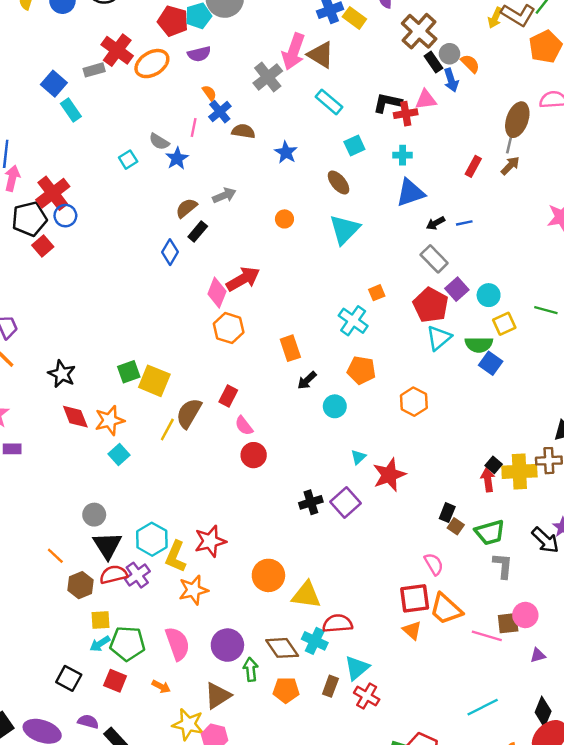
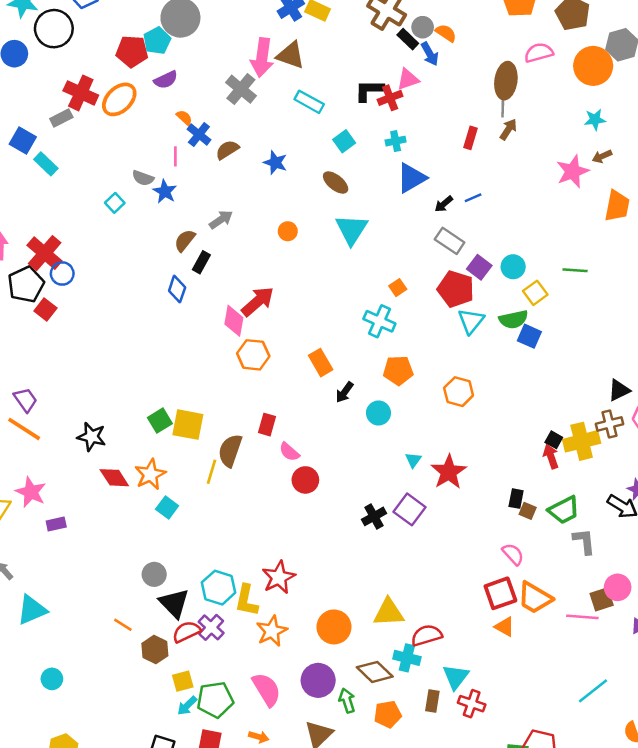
brown semicircle: (243, 131) -> (227, 150), turned -30
orange circle: (268, 575) -> (334, 627), moved

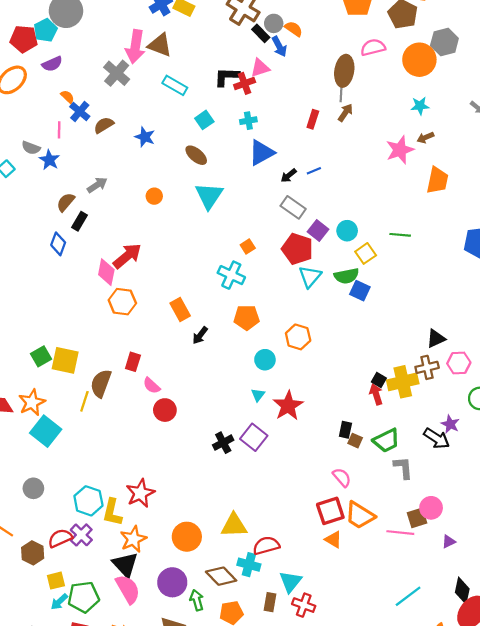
cyan circle: (378, 413) -> (265, 360), moved
cyan square: (167, 507) -> (46, 431), size x1.6
black triangle: (174, 603) -> (125, 565), moved

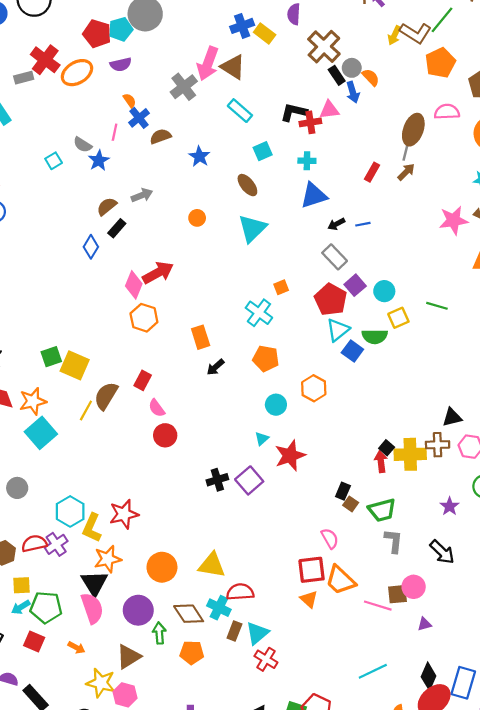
blue square: (360, 291) -> (352, 351), moved
black arrow: (437, 438) -> (442, 552), moved
brown rectangle: (270, 602) -> (234, 631), moved

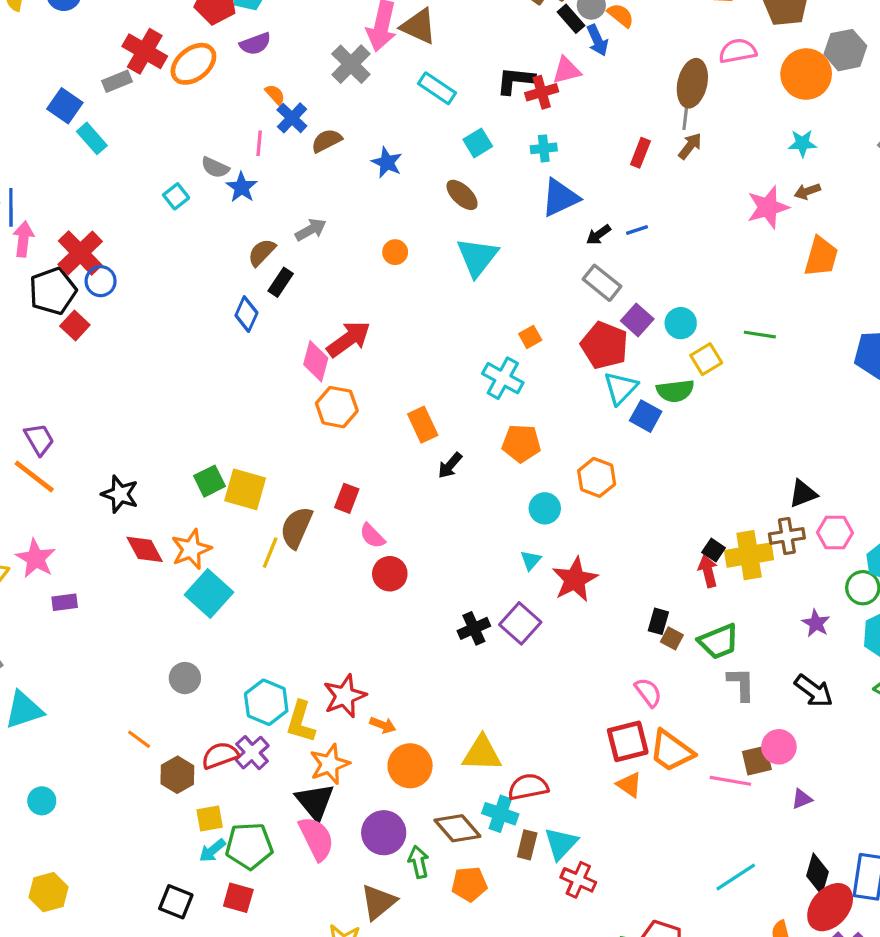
orange arrow: (76, 648) -> (383, 725), moved

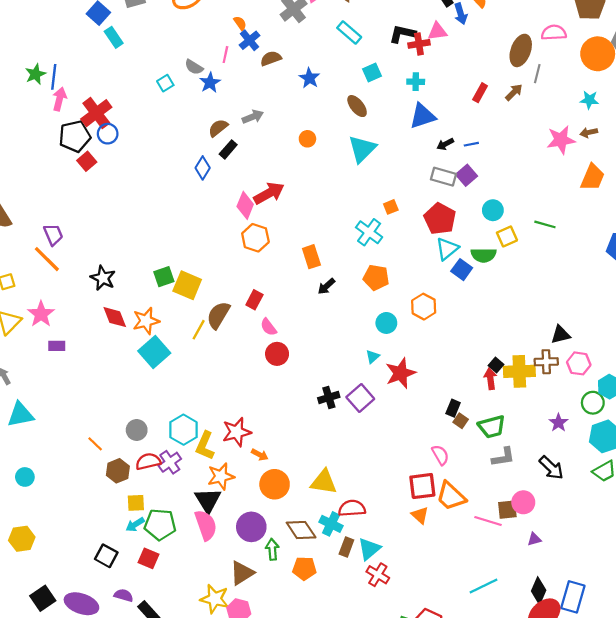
gray line: (686, 116) -> (537, 74), moved
gray rectangle: (602, 283) -> (444, 177), turned -30
purple square: (637, 320) -> (466, 175), moved
gray circle: (185, 678) -> (137, 430), moved
gray L-shape: (741, 684) -> (503, 457), turned 75

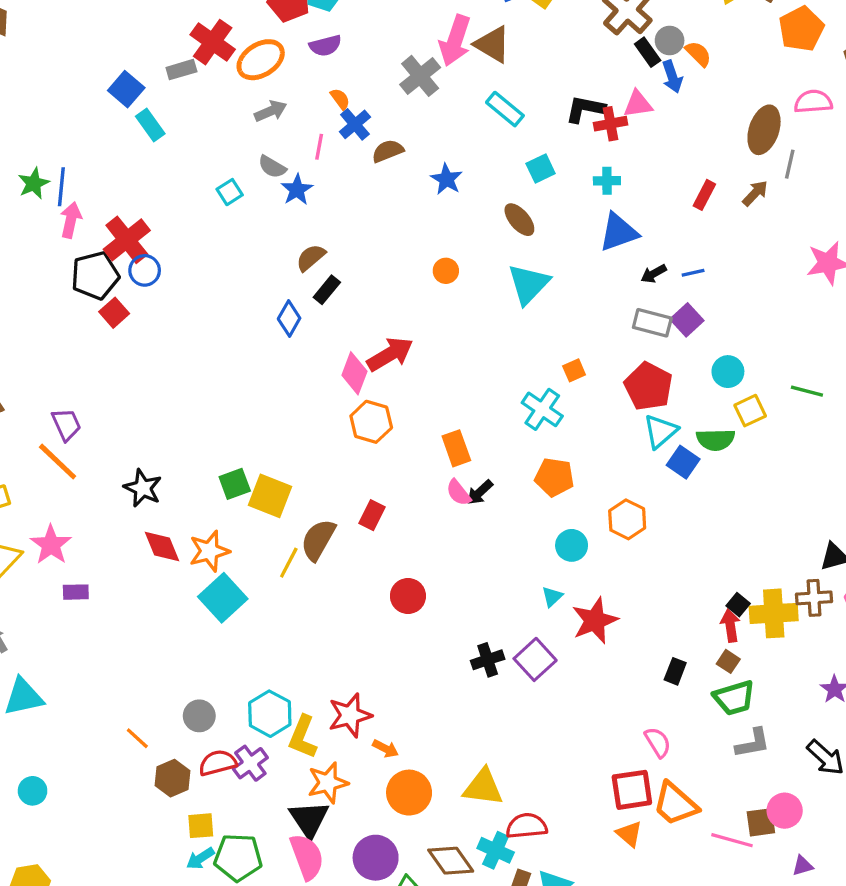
gray arrow: (253, 117) -> (271, 111), moved
pink semicircle: (268, 327) -> (459, 493), moved
brown square: (461, 421) -> (728, 661), moved

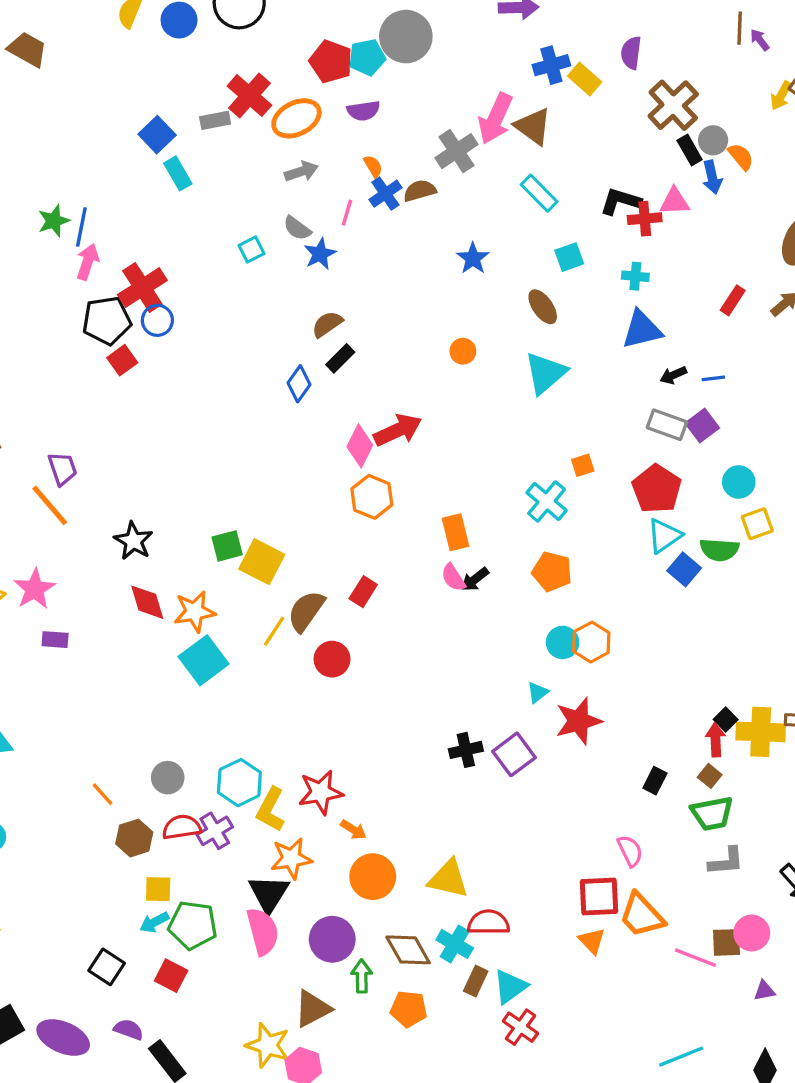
brown semicircle: (388, 151) -> (420, 191), moved
orange hexagon: (627, 519) -> (591, 642), moved
red circle: (408, 596) -> (332, 659), moved

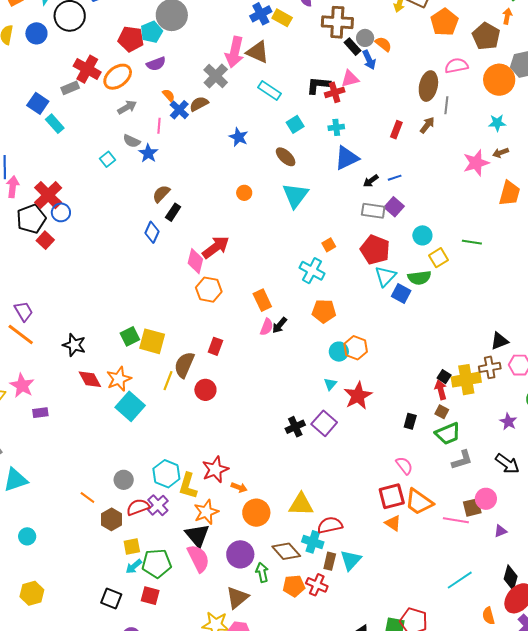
brown cross: (673, 105) -> (337, 22), turned -32
pink semicircle: (453, 577) -> (267, 327), turned -114
red cross: (520, 1027) -> (317, 585), moved

